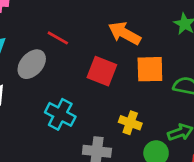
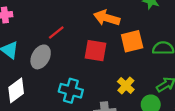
red line: (58, 38) -> (56, 33), turned -56
yellow cross: (130, 123) -> (126, 86), turned 35

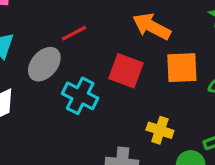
yellow cross: (126, 86) -> (160, 130), turned -35
cyan cross: (71, 91) -> (80, 96), moved

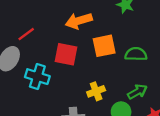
orange arrow: (152, 26) -> (79, 21), turned -35
yellow cross: (160, 130) -> (96, 91), turned -30

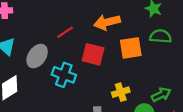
red line: (26, 34) -> (65, 32), moved
green semicircle: (136, 54) -> (160, 36), moved

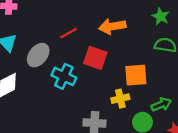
orange square: (131, 48) -> (136, 75), moved

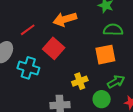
red square: (95, 58) -> (54, 48), turned 30
orange square: (136, 75) -> (105, 55), moved

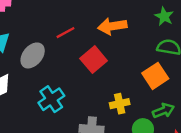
orange square: (105, 55) -> (155, 76), turned -30
cyan cross: (28, 68) -> (51, 99), moved, turned 30

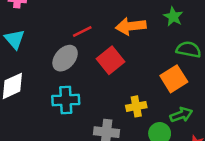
green star: (164, 16) -> (173, 17), moved
gray ellipse: (33, 55) -> (65, 58), moved
cyan cross: (51, 99) -> (66, 100), turned 30

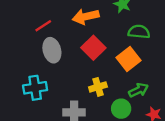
gray ellipse: (65, 58) -> (52, 50), moved, turned -50
red square: (111, 60) -> (93, 48), moved

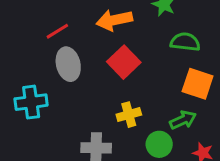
orange square: (129, 59) -> (198, 84), moved, turned -35
cyan cross: (35, 88) -> (31, 102), moved

